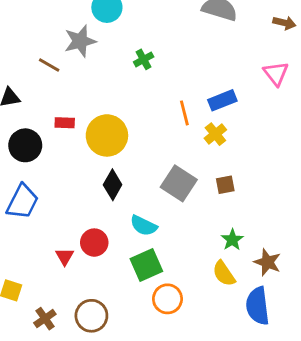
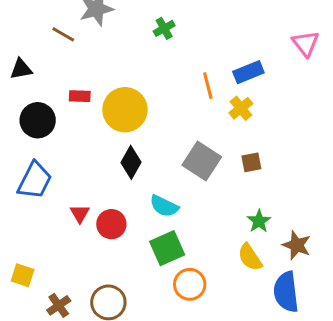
red triangle: (65, 257) -> (80, 214), moved

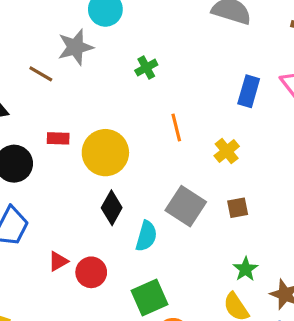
blue rectangle: (248, 72) -> (249, 91), moved, turned -52
orange line: (208, 86) -> (176, 127), moved
cyan semicircle: (164, 206) -> (146, 236), moved, turned -100
red triangle: (80, 214) -> (58, 261), turned 30

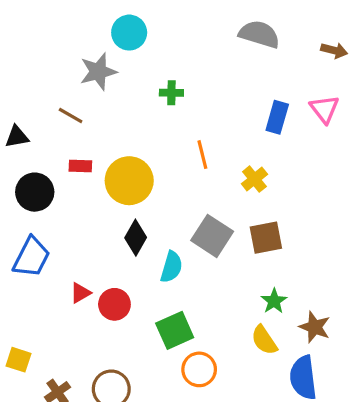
green cross: (146, 68) -> (171, 93), turned 30
brown line: (41, 74) -> (71, 116), moved
brown square: (238, 208) -> (266, 238), size x1.5

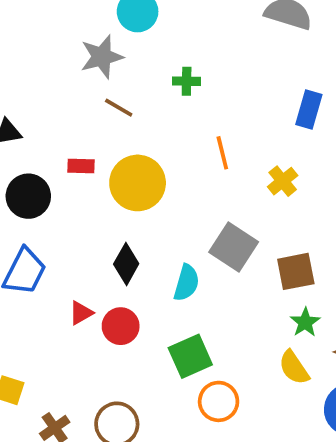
brown line: (71, 116) -> (119, 108), moved
black diamond: (136, 238) -> (126, 264), moved
brown square: (266, 238) -> (296, 271), moved

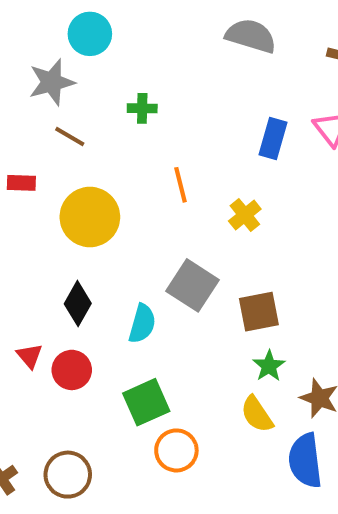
red rectangle: (81, 166) -> (21, 183), moved
red triangle: (81, 313) -> (29, 356), turned -40

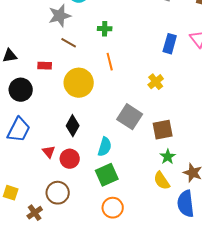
orange line: (180, 185) -> (110, 62), moved
cyan semicircle: (142, 324) -> (105, 147), moved
orange circle: (176, 450) -> (113, 208), moved
brown circle: (68, 475) -> (58, 193), moved

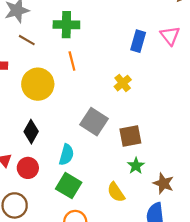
green cross: (105, 29) -> (66, 25), size x1.6
green square: (107, 175) -> (69, 186), turned -35
yellow semicircle: (162, 181) -> (116, 192), moved

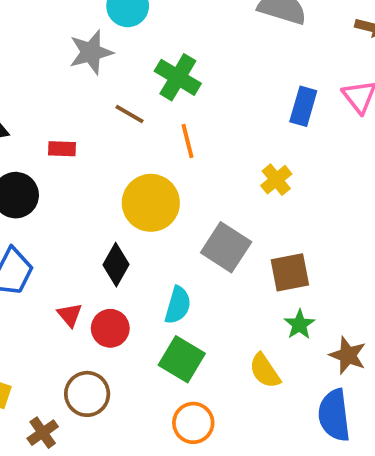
green cross: (66, 25) -> (178, 77), turned 30
brown line: (27, 40) -> (130, 114), moved
yellow circle: (38, 84) -> (151, 203), moved

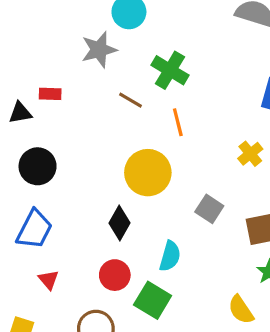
red rectangle: (62, 149) -> (50, 94), moved
gray square: (226, 247) -> (209, 209), size x0.7
red triangle: (70, 315) -> (49, 280), moved
green square: (182, 359) -> (153, 300), moved

